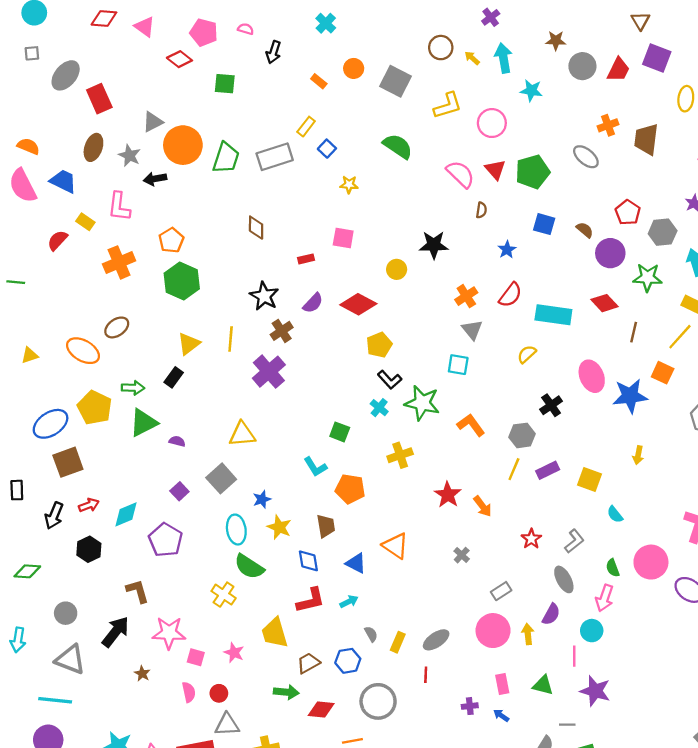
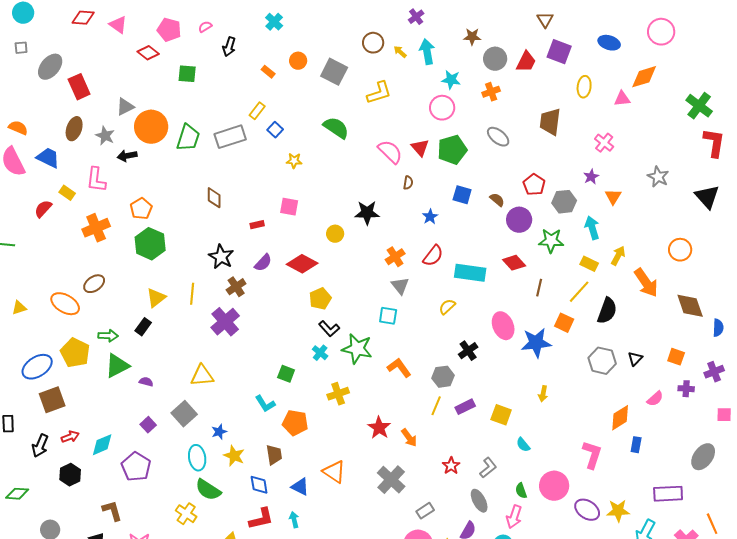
pink semicircle: (246, 29) -> (205, 27), turned -48
pink circle: (492, 123) -> (442, 108), moved
orange cross: (608, 125) -> (491, 92), moved
gray cross: (462, 555) -> (391, 480), size x2.0
cyan arrow: (349, 602) -> (294, 520), turned -77

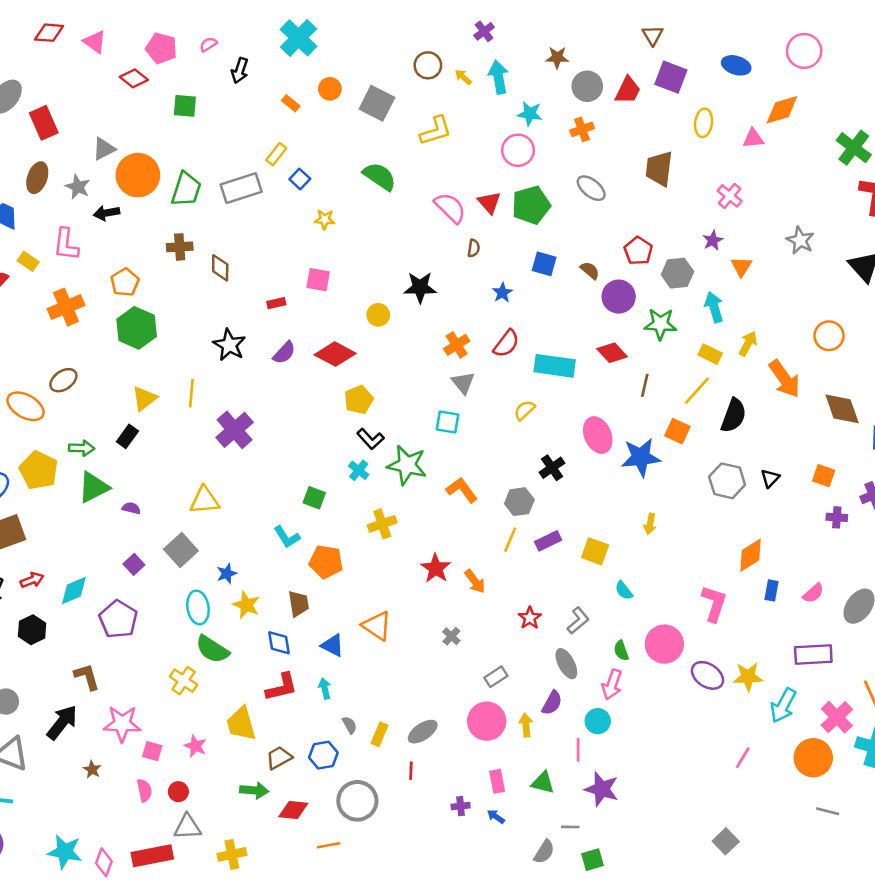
cyan cross: (274, 22) -> (299, 38), size x1.6
brown cross: (236, 287) -> (180, 247), moved, turned 30
pink semicircle: (655, 399) -> (813, 593), moved
gray cross: (391, 480) -> (451, 636), size x0.5

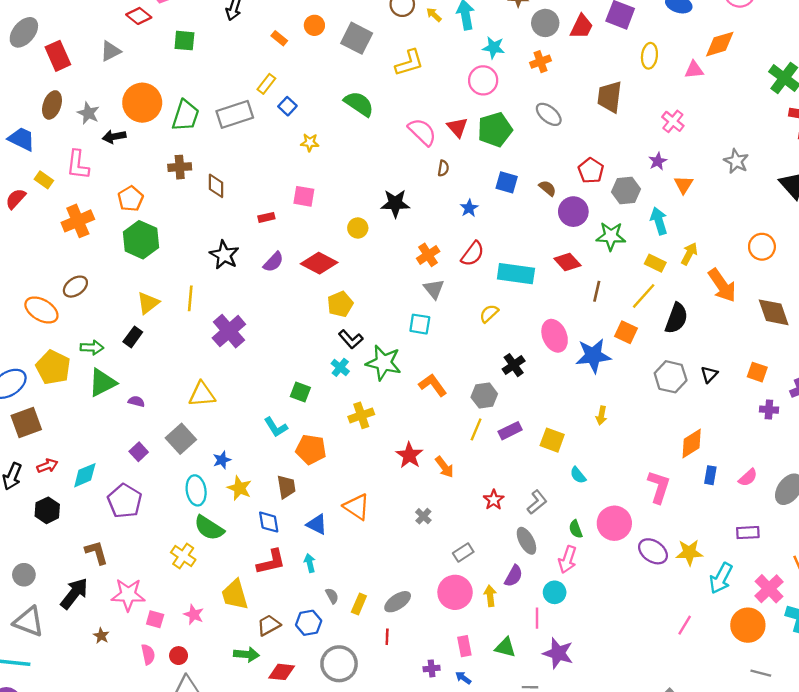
gray triangle: (104, 149) -> (111, 51), moved
purple rectangle: (813, 655) -> (748, 533), size x0.7

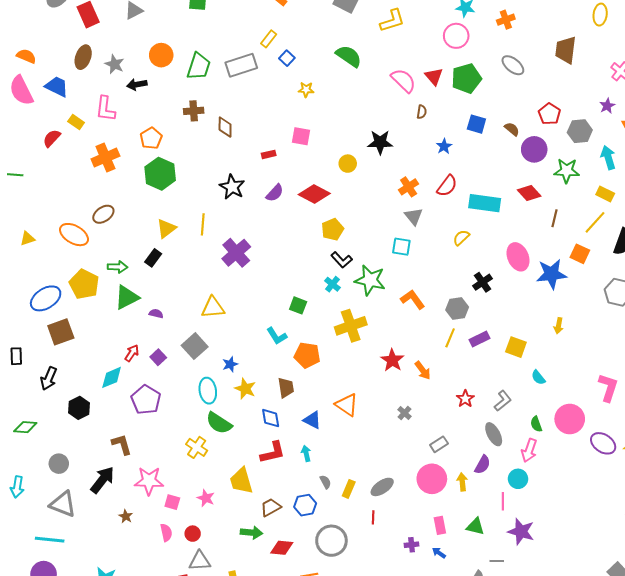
orange circle: (142, 103) -> (161, 55), size x0.7
yellow cross: (361, 415) -> (351, 326), size x1.4
red arrow: (47, 466) -> (132, 353), moved, turned -36

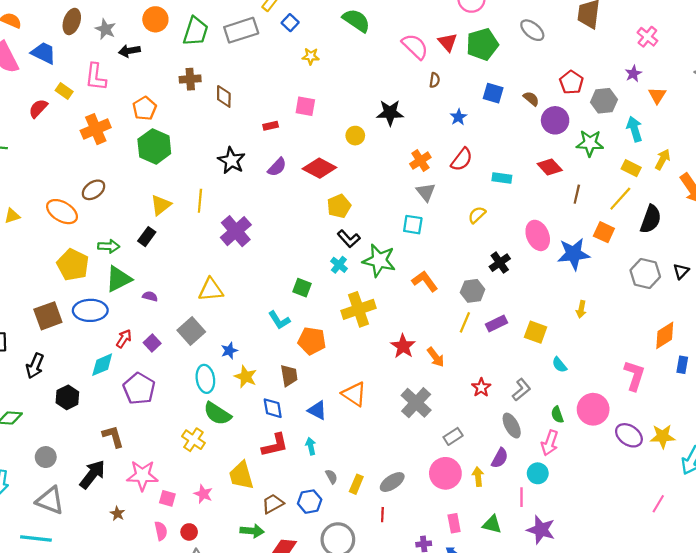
cyan rectangle: (485, 203) -> (502, 178), size x0.6
blue ellipse: (46, 298) -> (90, 310), moved, turned 32
gray cross: (404, 413) -> (416, 403), size x2.0

